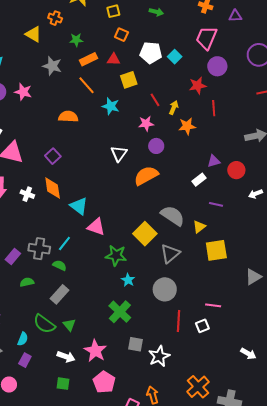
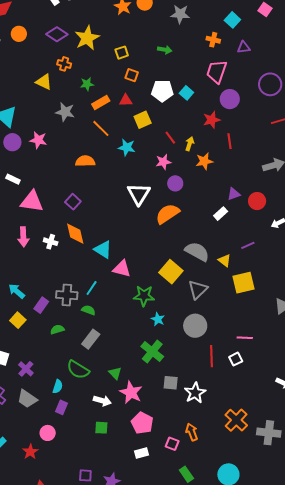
white triangle: (119, 154) -> (139, 194), size x1.4
purple line: (216, 204) -> (248, 245), moved, turned -32
yellow triangle: (199, 227) -> (225, 260), turned -40
green triangle: (69, 325) -> (115, 373), moved

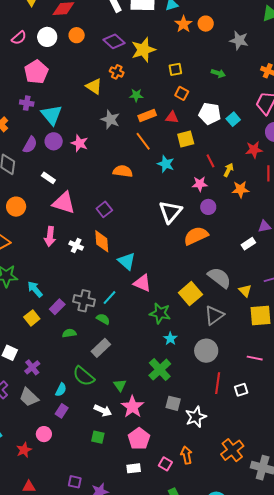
pink line: (245, 338) -> (255, 358), moved

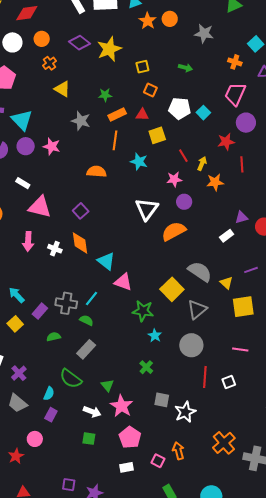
orange cross: (117, 72) -> (50, 63), moved, turned 32
orange line: (143, 141) -> (115, 140), turned 48
green cross: (160, 370) -> (146, 367), size x0.6

